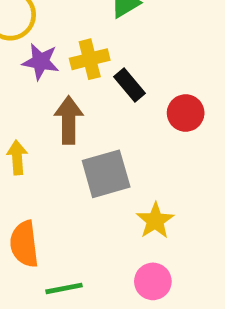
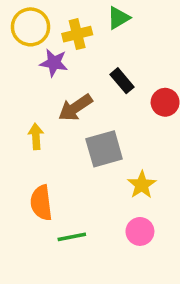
yellow cross: (90, 59) -> (77, 34), moved
brown arrow: (69, 120) -> (75, 108), turned -124

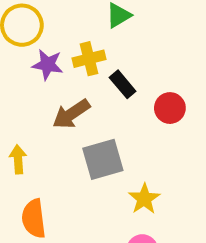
yellow cross: (77, 34) -> (89, 59), moved
yellow arrow: (36, 136) -> (18, 159), moved

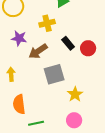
purple star: (48, 65) -> (19, 38), moved
black rectangle: (123, 84) -> (68, 43), moved

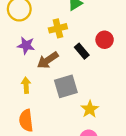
red circle: (88, 48) -> (105, 40), moved
yellow arrow: (11, 74) -> (26, 85), moved

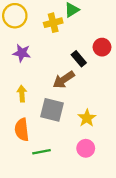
yellow cross: (58, 28) -> (53, 23), moved
brown arrow: (48, 60) -> (64, 80), moved
gray square: (66, 86) -> (52, 110), moved, turned 30

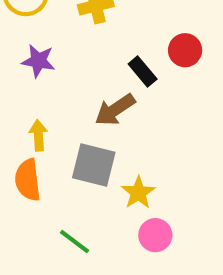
yellow star: (87, 118) -> (138, 193), moved
orange semicircle: (22, 130) -> (28, 180), moved
green line: (42, 152) -> (75, 242), turned 48

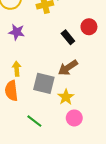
brown arrow: (115, 110) -> (68, 68), moved

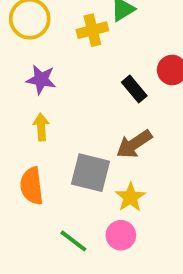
yellow arrow: (17, 69) -> (41, 127), moved
pink circle: (74, 118) -> (121, 235), moved

